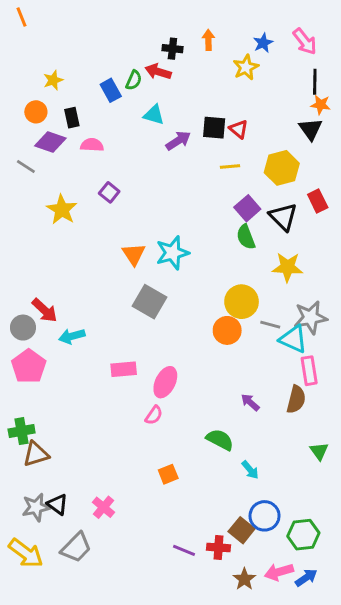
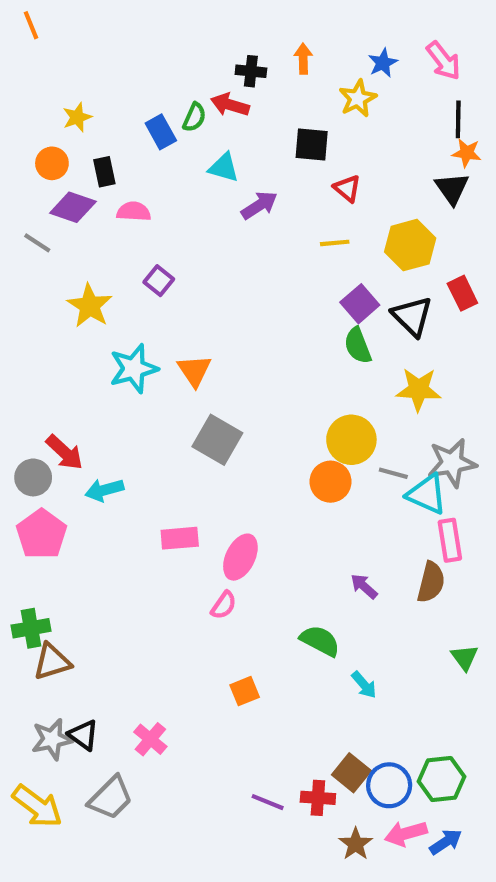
black square: (214, 128) -> (312, 144), moved
cyan star: (172, 253) -> (134, 369), moved
blue circle: (265, 516) -> (389, 785), moved

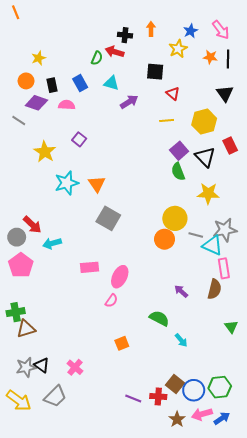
blue rectangle: (161, 132) -> (80, 83), moved
orange star: (467, 153) -> (210, 57), moved

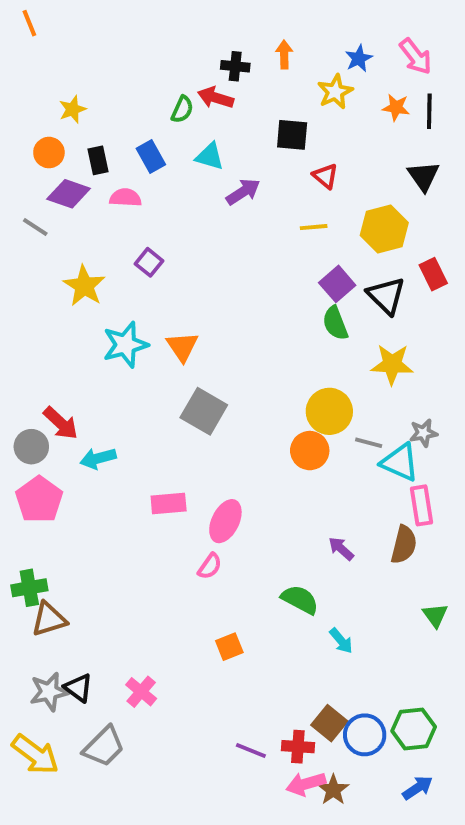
gray star: (225, 230) -> (423, 433), size x0.6
pink arrow: (202, 414) -> (306, 784), moved

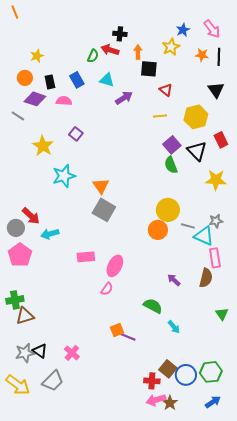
orange arrow: (284, 54) -> (138, 52), moved
orange triangle: (182, 347) -> (101, 186), moved
yellow star: (392, 364) -> (216, 180), moved
purple line: (251, 751) -> (128, 337), moved

